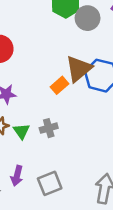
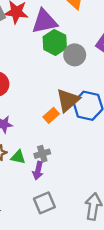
green triangle: (22, 131) -> (18, 157), turned -42
purple arrow: (17, 176) -> (38, 171), moved

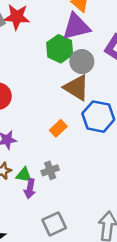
purple triangle: (44, 21) -> (76, 27), moved
brown triangle: (68, 100) -> (76, 88), moved, turned -45
purple arrow: (38, 171) -> (30, 189), moved

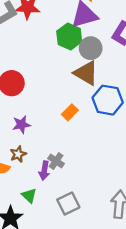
gray cross: (50, 170) -> (56, 161), moved, turned -35
green triangle: (24, 175) -> (29, 196), moved, turned 35

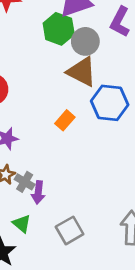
gray cross: (56, 161) -> (25, 182), moved

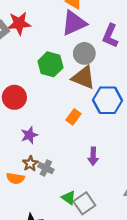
green hexagon: (59, 29) -> (51, 64), moved
purple arrow: (38, 192) -> (93, 156), moved
green triangle: (22, 224) -> (69, 198), moved

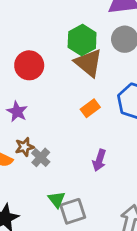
brown triangle: (83, 78) -> (88, 63), moved
purple star: (29, 135) -> (17, 112), moved, turned 30

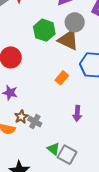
brown triangle: (88, 63) -> (68, 40), moved
gray square: (73, 211) -> (67, 155), turned -30

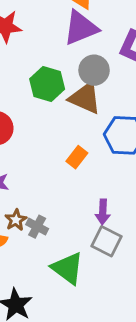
green triangle: (53, 149) -> (68, 268), size x1.6
gray square: (67, 155) -> (107, 241), moved

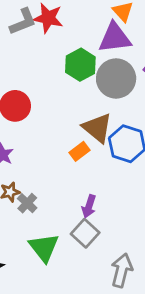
gray circle: (94, 70) -> (116, 78), size x1.4
green hexagon: (47, 84) -> (80, 65), moved
brown triangle: (85, 98) -> (97, 128), moved

